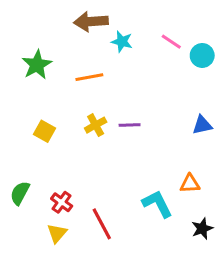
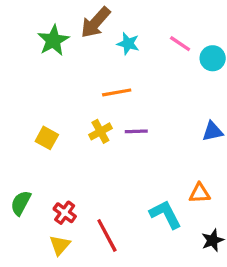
brown arrow: (91, 22) -> (96, 22), turned -44
green star: (37, 65) -> (53, 40), moved
orange line: (89, 77) -> (117, 92), moved

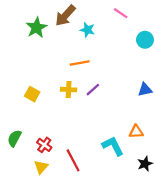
pink line: (180, 44) -> (121, 13), moved
yellow cross: (100, 131) -> (69, 90), turned 32
purple line: (136, 131) -> (93, 90), turned -40

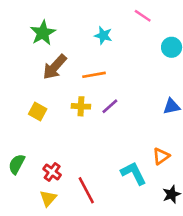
brown arrow: (65, 15) -> (55, 67), moved
orange triangle: (136, 132) -> (161, 156), turned -32

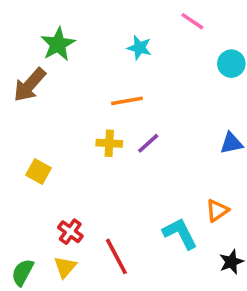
brown arrow: (55, 67) -> (30, 85), moved
yellow square: (38, 112) -> (39, 172), moved
green semicircle: (17, 164) -> (23, 272), moved

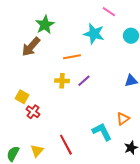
green star: (58, 44) -> (45, 25), moved
cyan star: (139, 48) -> (94, 34), moved, size x1.5
brown arrow: (30, 85) -> (31, 47), moved
red cross: (70, 232) -> (33, 112), moved

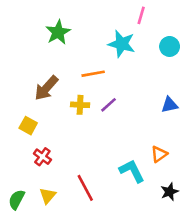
pink line: (109, 12) -> (141, 15), turned 72
brown arrow: (31, 47) -> (46, 88), moved
red cross: (33, 112) -> (42, 157), moved

